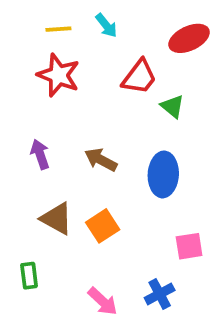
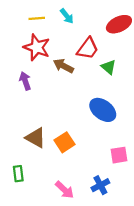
purple arrow: (40, 154) -> (25, 81), moved
brown arrow: (101, 160) -> (63, 66), moved
blue ellipse: (163, 174) -> (103, 110), turned -56

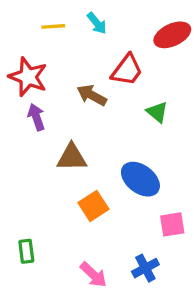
red star: (37, 47) -> (28, 77), moved
green triangle: (109, 67) -> (157, 112), moved
blue ellipse: (103, 110) -> (140, 179), moved
brown triangle: (36, 138) -> (72, 157), moved, turned -30

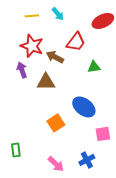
red star: (28, 77) -> (32, 46), moved
green triangle: (157, 112) -> (94, 67), turned -48
brown triangle: (72, 157) -> (46, 82), moved

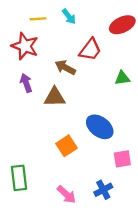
red star: (32, 46) -> (25, 46), moved
green triangle: (94, 67) -> (122, 78), moved
green rectangle: (16, 150) -> (19, 178), size x1.5

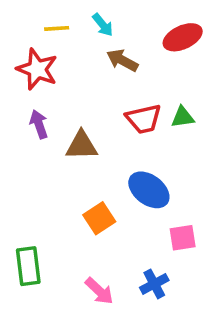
red trapezoid: (90, 50) -> (144, 119), moved, turned 40
brown arrow: (65, 67) -> (122, 60), moved

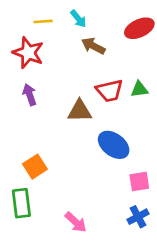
brown triangle: (81, 146) -> (80, 111), moved
orange square: (99, 218) -> (35, 167), moved
blue cross: (154, 284) -> (138, 217), moved

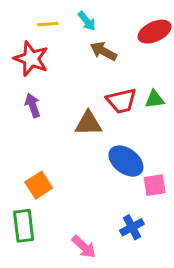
pink square: (139, 181) -> (155, 185), moved
blue cross: (138, 217) -> (132, 227), moved

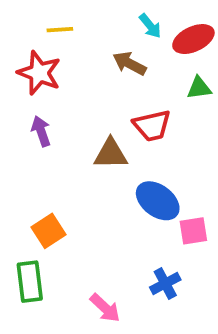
cyan arrow: (87, 21) -> (150, 26), moved
green triangle: (155, 99) -> (199, 88), moved

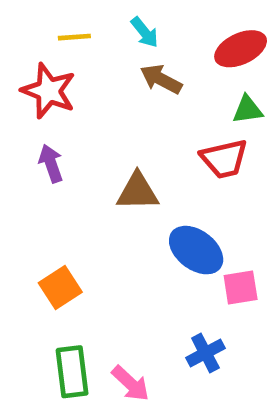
cyan arrow: (150, 26) -> (145, 32), moved
red trapezoid: (152, 126) -> (224, 159), moved
green rectangle: (30, 282) -> (72, 372), moved

